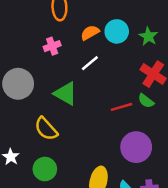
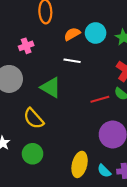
pink cross: (52, 46) -> (26, 46), moved
white line: (90, 63) -> (72, 61), turned 49

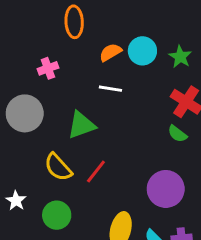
green triangle: (51, 87) -> (81, 125), turned -50
red line: (100, 99) -> (96, 172), moved, turned -36

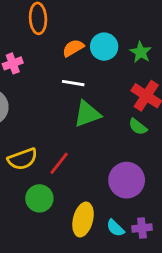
green triangle: (81, 125) -> (87, 114), moved
yellow semicircle: (58, 167) -> (23, 159), turned -68
green circle: (57, 215) -> (39, 198), moved

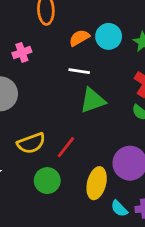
yellow ellipse: (83, 219) -> (97, 183), moved

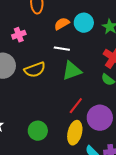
yellow semicircle: (31, 143) -> (35, 70), moved
red line: (66, 147) -> (76, 106), moved

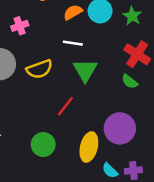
green triangle: (72, 71) -> (85, 70), turned -40
red line: (76, 106) -> (65, 106), moved

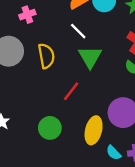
white line: (73, 43) -> (78, 31), turned 36
yellow semicircle: (39, 69) -> (46, 56), turned -80

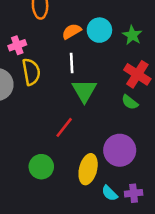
white line: (78, 31) -> (72, 63), turned 42
yellow semicircle: (46, 56) -> (31, 72), moved

